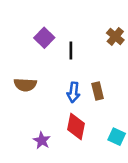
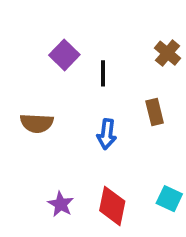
brown rectangle: (98, 91) -> (155, 112), moved
red diamond: (76, 127) -> (112, 206), moved

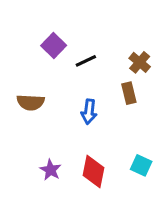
brown cross: (168, 53) -> (140, 62), moved
black line: (103, 73) -> (86, 61), turned 65

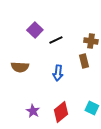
brown cross: (140, 62) -> (91, 41), turned -32
red diamond: (94, 171) -> (61, 112), turned 40

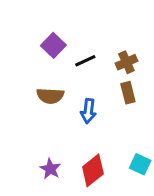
brown cross: (91, 41) -> (126, 62), moved, turned -32
brown semicircle: (20, 67) -> (50, 96), moved

